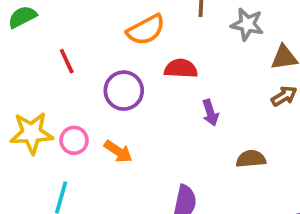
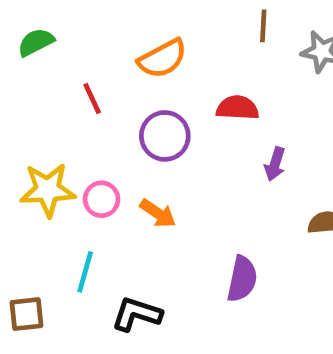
orange semicircle: (146, 30) -> (162, 59), moved
purple arrow: (210, 113) -> (275, 164), turned 35

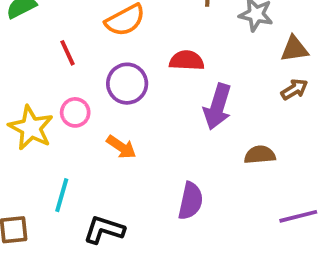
purple arrow: (275, 164) -> (217, 107), size x1.6
yellow star: (48, 190) -> (31, 128), turned 30
pink circle: (102, 199) -> (75, 112), moved

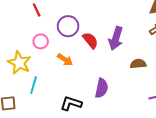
red semicircle: (187, 60) -> (90, 40), moved, turned 48
yellow star: (31, 128) -> (19, 63), moved
black L-shape: (104, 230) -> (71, 103), moved

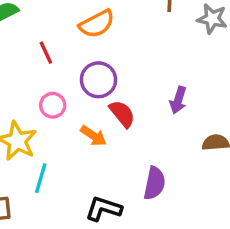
purple arrow: (116, 38) -> (178, 100), size x0.7
red semicircle: (90, 40) -> (122, 114), moved

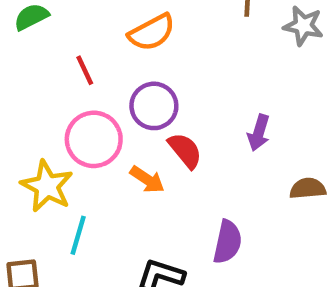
pink circle: (53, 105) -> (94, 139), size x1.6

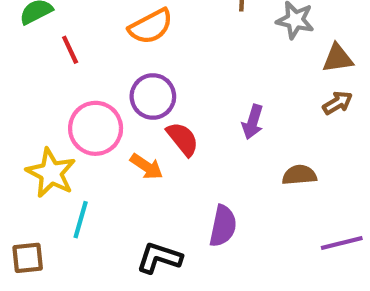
red line: (85, 70) -> (70, 50), moved

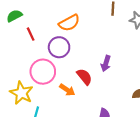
purple circle: (153, 96) -> (59, 47), moved
purple arrow: (253, 122) -> (106, 63), moved

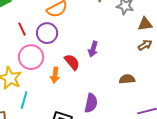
red line: (31, 34) -> (22, 29), moved
orange arrow: (67, 90) -> (55, 75), turned 63

